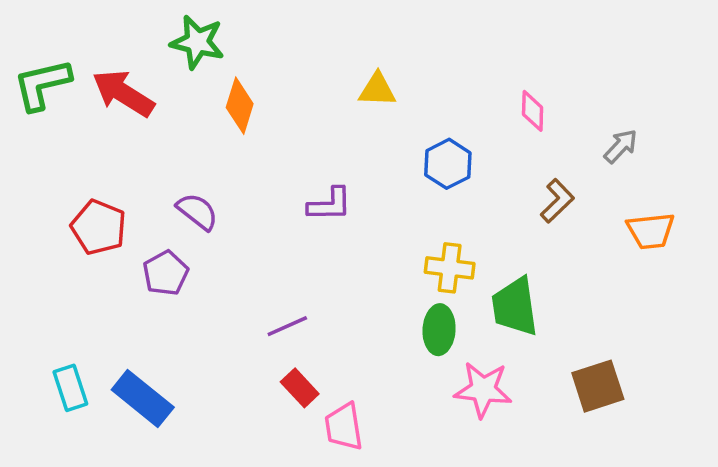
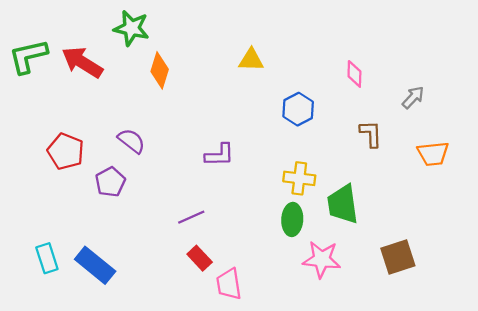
brown L-shape: (557, 201) -> (371, 134), turned -48
purple L-shape: (330, 204) -> (219, 155), moved

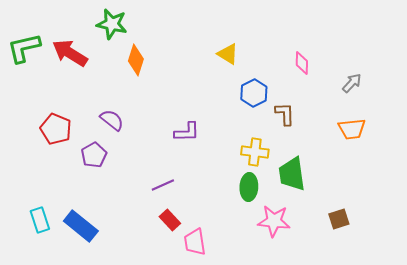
yellow triangle: (251, 60) -> (228, 54), moved, turned 30
brown L-shape: (371, 134) -> (285, 114), moved
orange trapezoid: (433, 154) -> (352, 129), moved
brown square: (398, 257) -> (339, 219), size x0.7

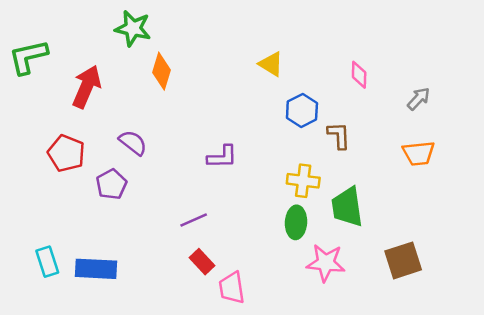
red arrow: (70, 53) -> (87, 87), moved, turned 81
brown square: (339, 219) -> (403, 260), size x1.5
blue rectangle: (81, 226) -> (96, 269), turned -36

